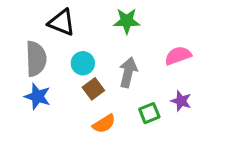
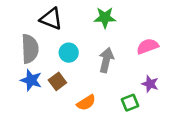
brown square: (93, 89) -> (57, 81), moved
green square: (149, 113) -> (130, 103), moved

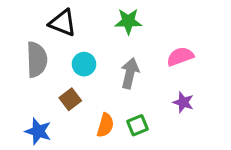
blue star: (31, 80) -> (38, 131), moved
orange semicircle: (86, 103) -> (105, 125), turned -42
green square: (130, 103) -> (137, 125), moved

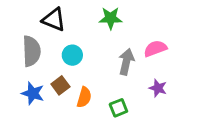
gray arrow: (130, 73) -> (126, 62), moved
orange semicircle: (105, 125) -> (84, 97), moved
blue star: (38, 131) -> (33, 93), moved

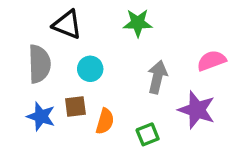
pink semicircle: (155, 49) -> (212, 61), moved
brown square: (60, 85) -> (75, 107), turned 30
purple star: (158, 88) -> (197, 110), size x1.6

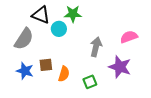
green star: (138, 23) -> (73, 14), moved
gray semicircle: (39, 64) -> (24, 39), turned 35
cyan circle: (90, 69) -> (59, 29), moved

